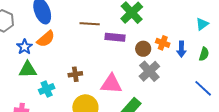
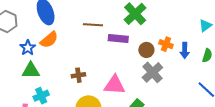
cyan cross: (47, 89) -> (41, 96), moved

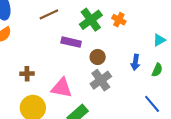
brown line: (93, 25) -> (49, 14), moved, turned -36
orange cross: (166, 44) -> (119, 20), moved

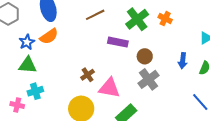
brown cross: (27, 74) -> (88, 75), moved, turned -32

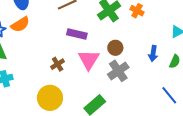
purple rectangle: (118, 42) -> (77, 34), moved
pink triangle: (109, 88) -> (89, 60), moved, turned 50

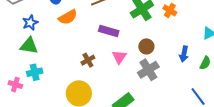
orange semicircle: (20, 24) -> (68, 17), moved
pink triangle: (89, 60) -> (119, 57), size x0.7

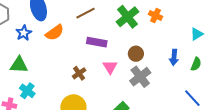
blue star: (30, 23) -> (24, 33), moved
cyan cross: (35, 72) -> (27, 91), turned -35

